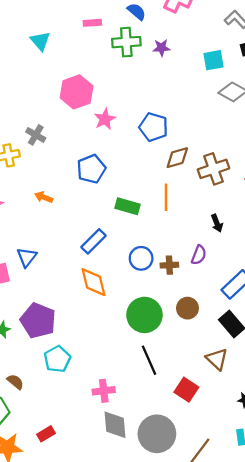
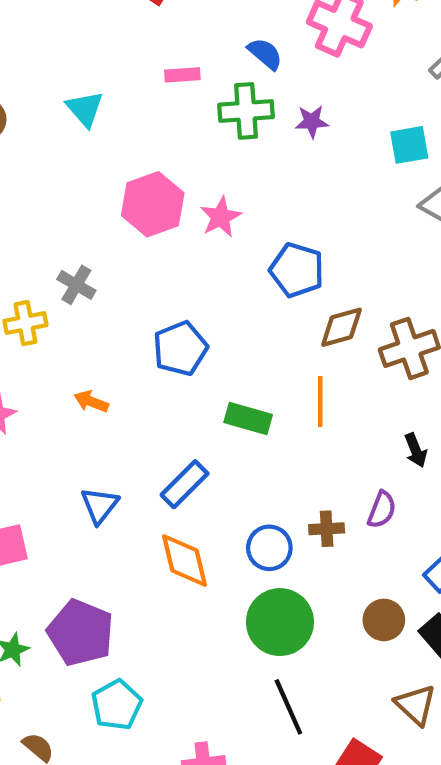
pink star: (105, 119) -> (221, 217), moved
blue triangle: (27, 257) -> (100, 505), moved
blue circle: (141, 258) -> (269, 548), moved
brown circle: (187, 308) -> (384, 620), moved

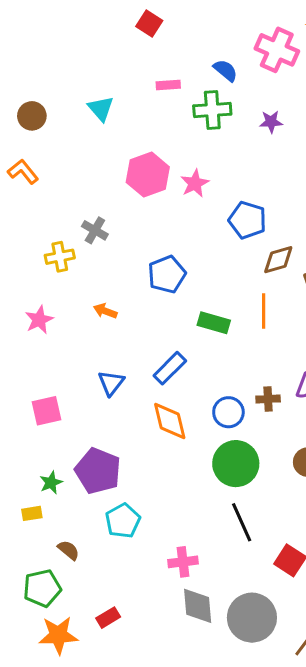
purple star: (312, 122) -> (271, 122), moved

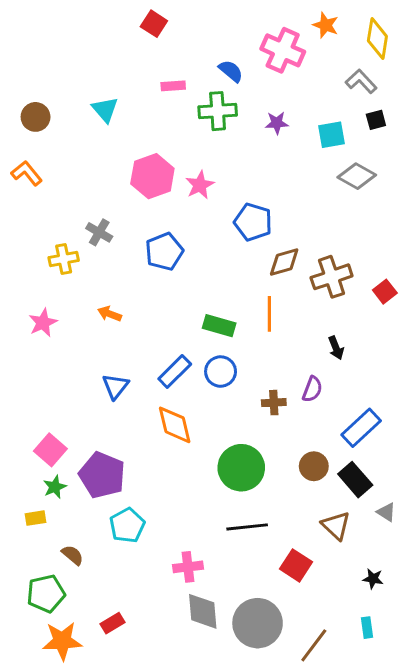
blue pentagon: (167, 274) -> (164, 252), moved
pink square: (47, 411) -> (50, 450), moved, turned -36
blue circle: (228, 412) -> (221, 372), moved
black line: (242, 522) -> (247, 527), turned -72

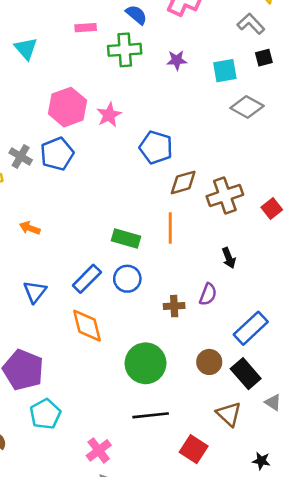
blue pentagon: (164, 252) -> (57, 154), moved
pink cross: (188, 567) -> (99, 450), turned -30

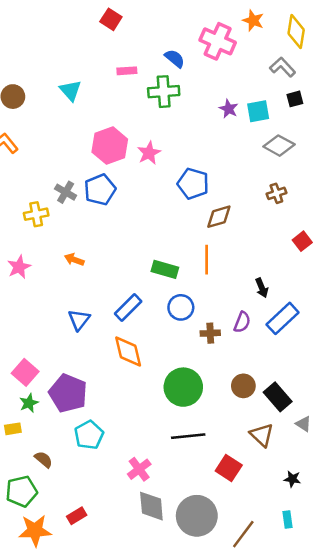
purple star: (177, 60) -> (229, 109), moved, turned 30
brown cross: (225, 195) -> (276, 193), moved, size x0.6
blue circle: (127, 279) -> (181, 307), moved
blue rectangle: (251, 328) -> (283, 318), moved

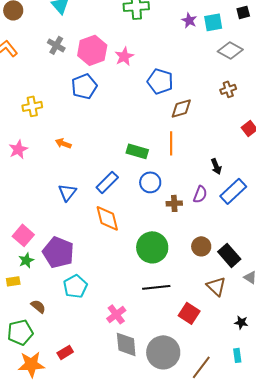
gray cross: (66, 192) -> (56, 45), moved

